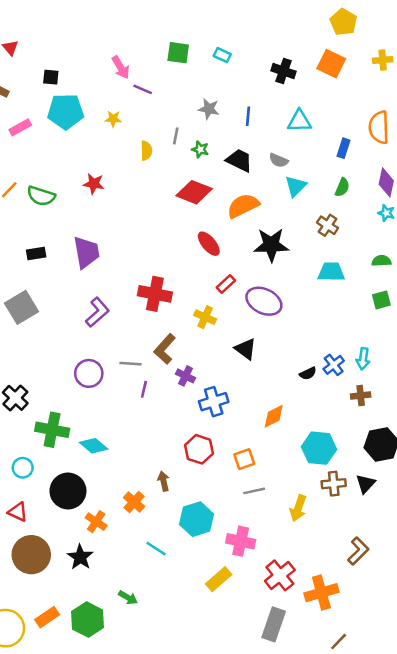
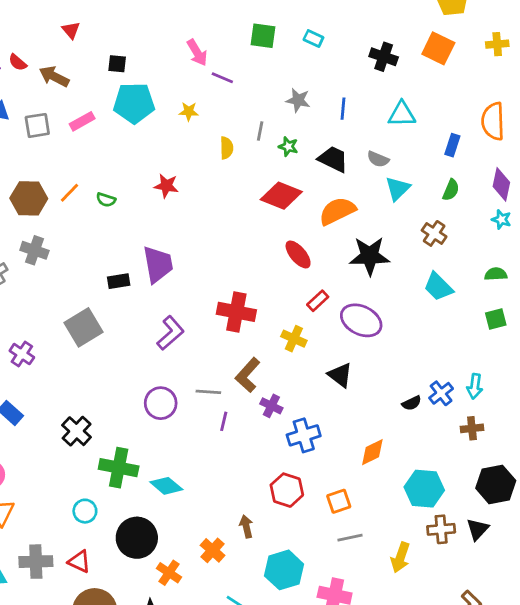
green semicircle: (41, 196) -> (106, 200), size x0.6
black rectangle: (36, 253) -> (119, 281), moved
cyan trapezoid: (331, 272) -> (438, 287), turned -136

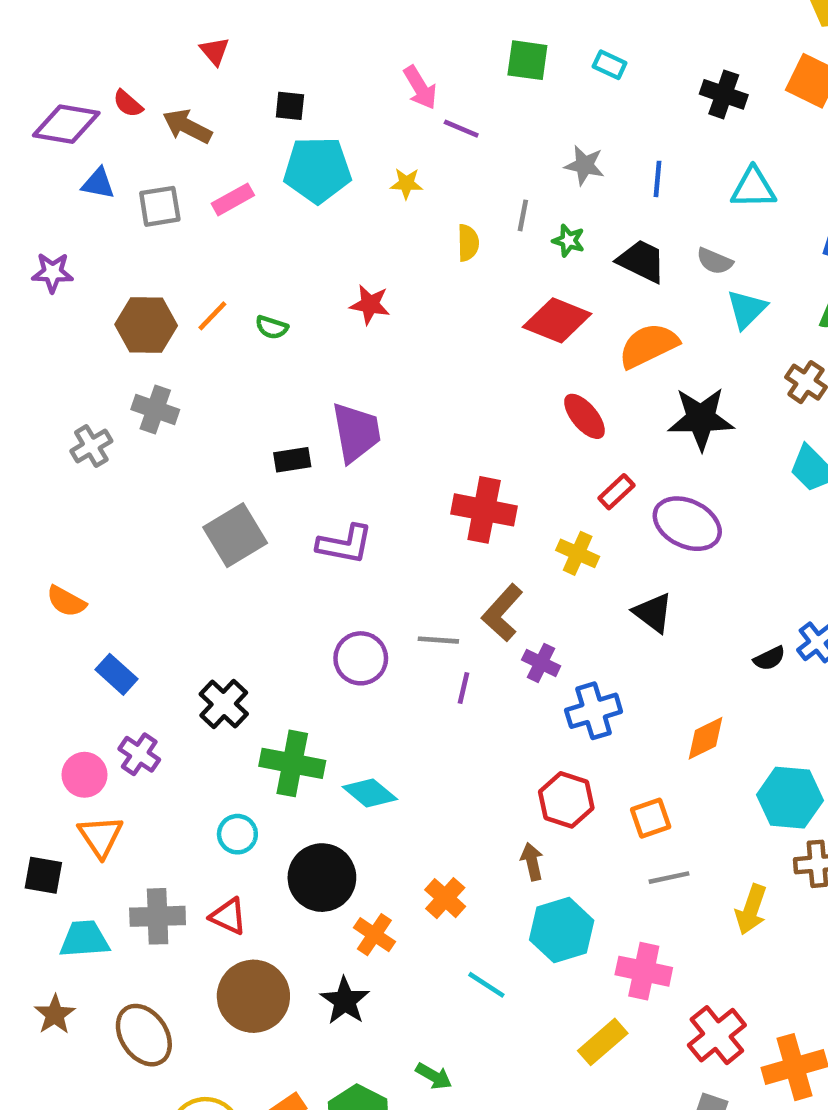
purple L-shape: (170, 333) -> (345, 544), moved, turned 52
purple cross: (22, 354) -> (139, 754), moved
brown arrow: (246, 527) -> (532, 862), moved

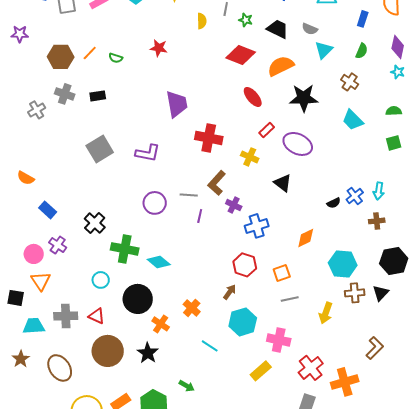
purple trapezoid: (356, 432) -> (177, 104), moved
black rectangle: (292, 460) -> (98, 96), moved
brown arrow: (532, 862) -> (230, 292), turned 49

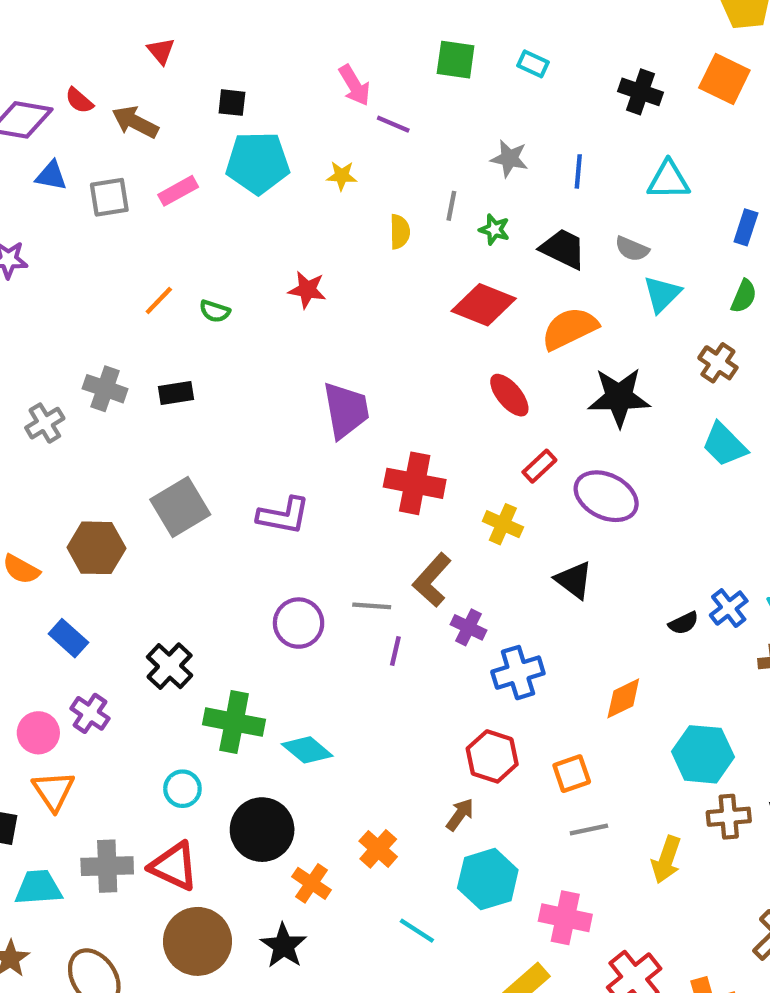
brown hexagon: (61, 57) -> (96, 548), moved
red triangle: (97, 316) -> (174, 866), size x1.4

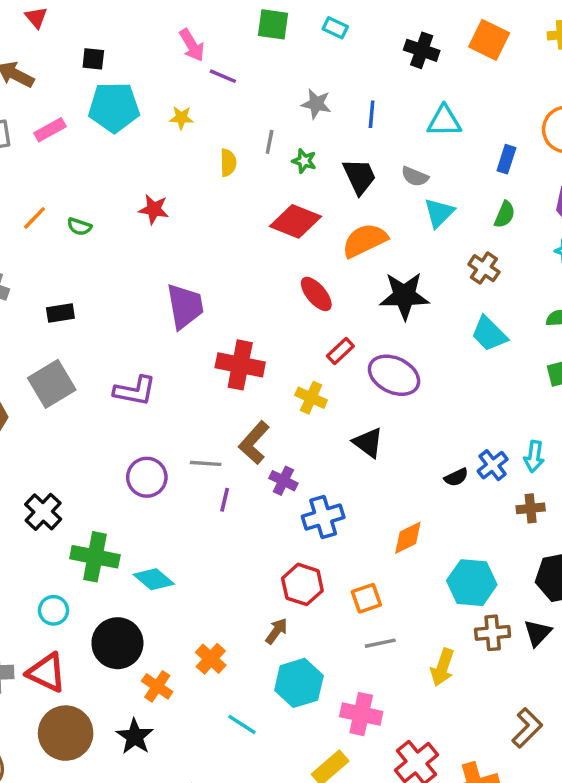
black trapezoid: (563, 249) -> (359, 176), turned 39
black rectangle: (176, 393) -> (60, 313), moved

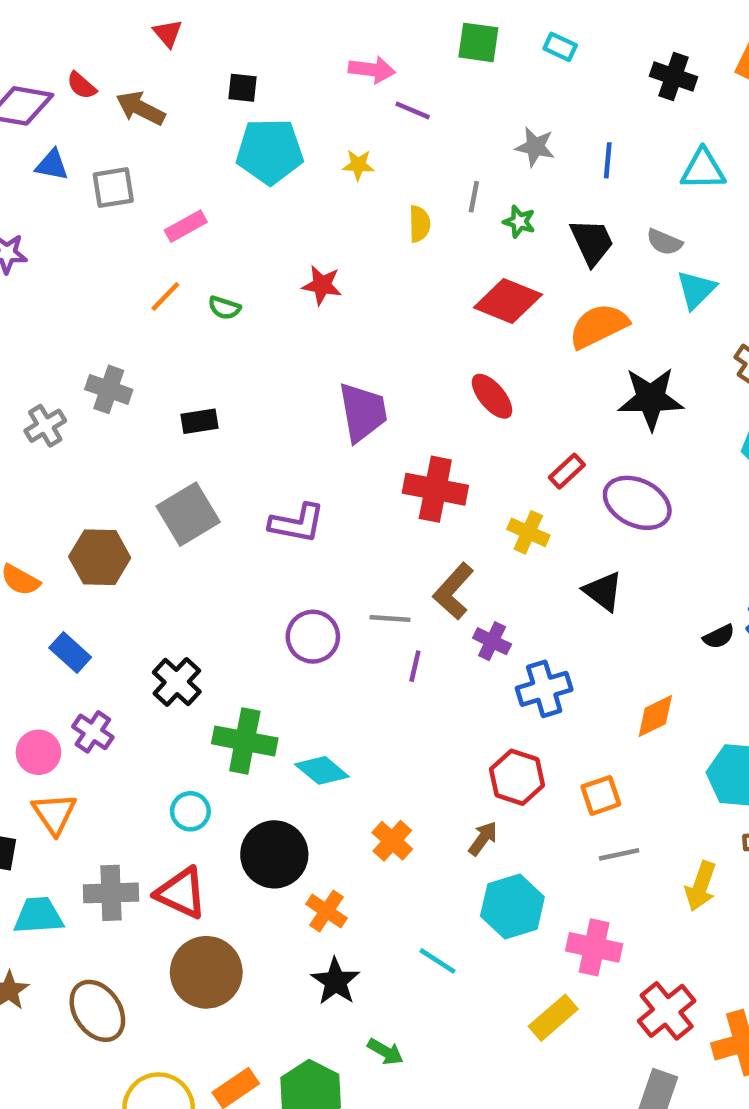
pink arrow: (192, 45) -> (372, 70), turned -52
pink rectangle: (50, 130) -> (186, 226), moved
red ellipse: (316, 294) -> (492, 396), moved
orange cross: (211, 659) -> (392, 841), moved
black star: (135, 737) -> (336, 981), moved

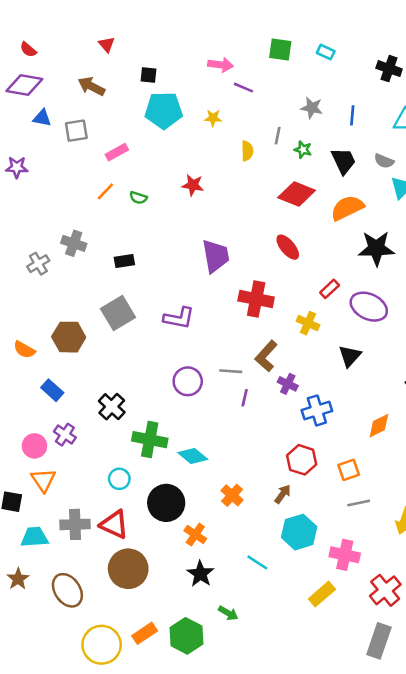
red semicircle: (82, 86) -> (28, 50), moved
black triangle: (603, 591) -> (350, 356), turned 35

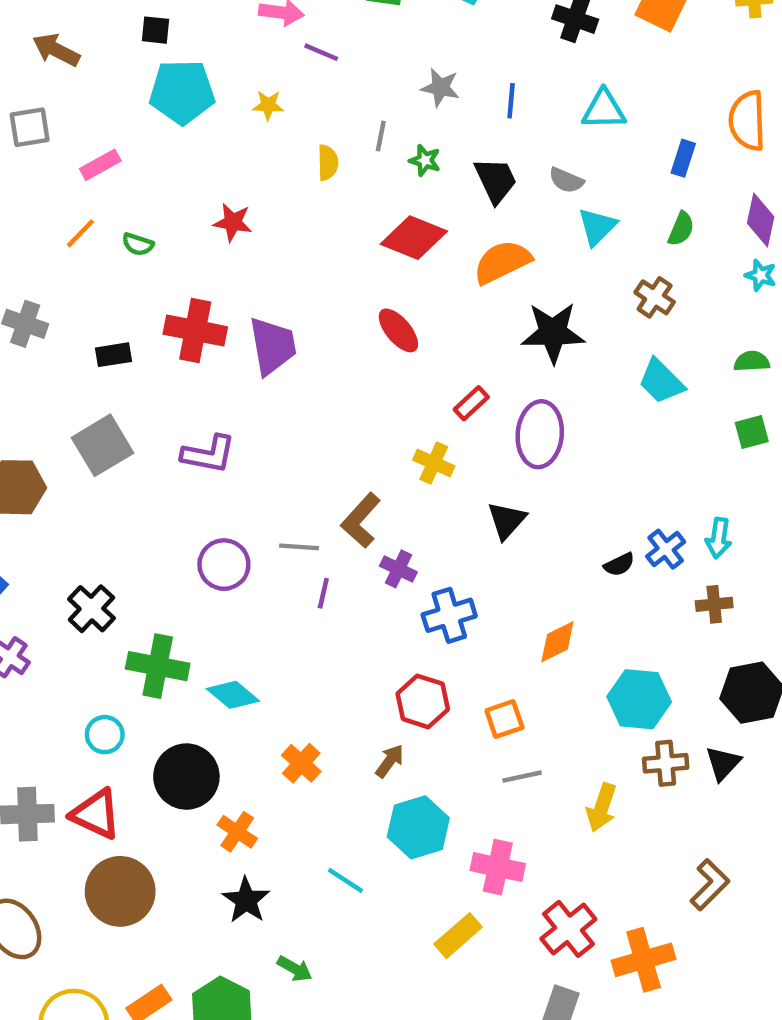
red cross: (256, 299) -> (195, 330), moved
purple ellipse: (369, 307) -> (540, 434), turned 69

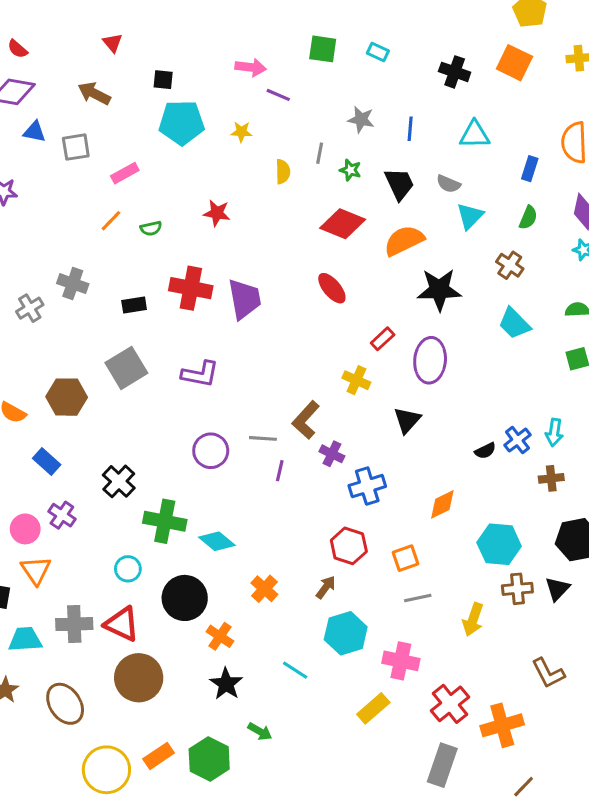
green semicircle: (138, 244) -> (151, 228), turned -30
brown L-shape: (710, 885) -> (548, 673), turned 108

